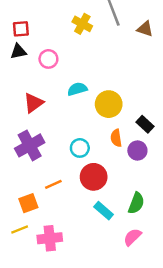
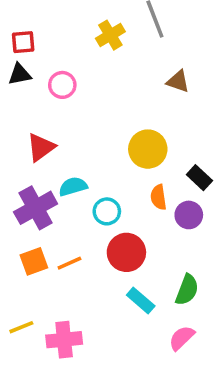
yellow cross: (82, 24) -> (110, 35), turned 30
brown triangle: (145, 29) -> (178, 81), moved
cyan semicircle: (77, 89) -> (73, 186), moved
orange square: (28, 203) -> (34, 261), moved

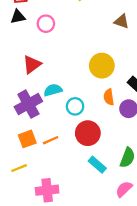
yellow line: (21, 327) -> (19, 168), moved

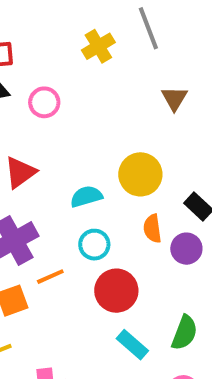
brown triangle: (122, 21) -> (174, 98), turned 42
cyan semicircle: (53, 90) -> (86, 196), moved
orange line: (51, 140) -> (50, 277), moved

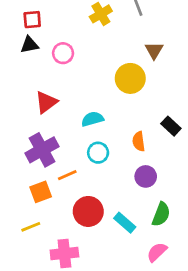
yellow circle: (140, 174) -> (130, 78), moved
purple circle: (186, 249) -> (146, 176), moved
red circle: (116, 291) -> (88, 211), moved

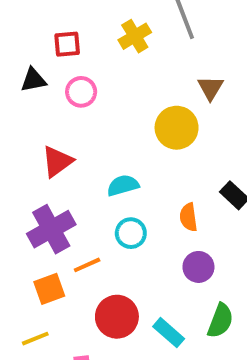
red square: (32, 20) -> (67, 44), moved

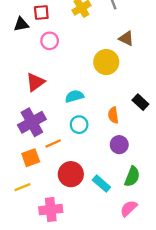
black triangle: (33, 80) -> (21, 24), moved
brown triangle: (210, 88) -> (126, 38), turned -35

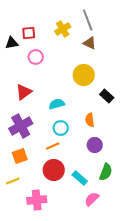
brown triangle: (126, 38) -> (90, 43), moved
black rectangle: (140, 102) -> (107, 96), moved
orange line: (53, 143) -> (53, 146), moved
pink semicircle: (129, 208) -> (92, 199), moved

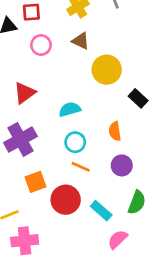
brown triangle: (90, 43) -> (81, 41), moved
orange line: (53, 146) -> (81, 167), moved, turned 48
orange square: (20, 156) -> (35, 182), moved
pink cross: (37, 200) -> (25, 241), moved

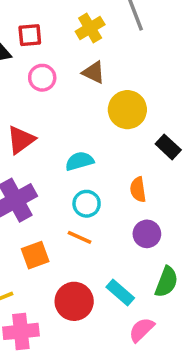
orange line: (81, 167) -> (79, 237), moved
red circle: (66, 200) -> (74, 301), moved

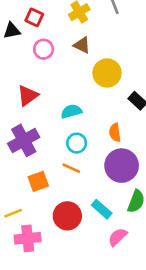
red square: (30, 35) -> (34, 17), turned 30
purple circle: (147, 234) -> (122, 166), size x1.6

